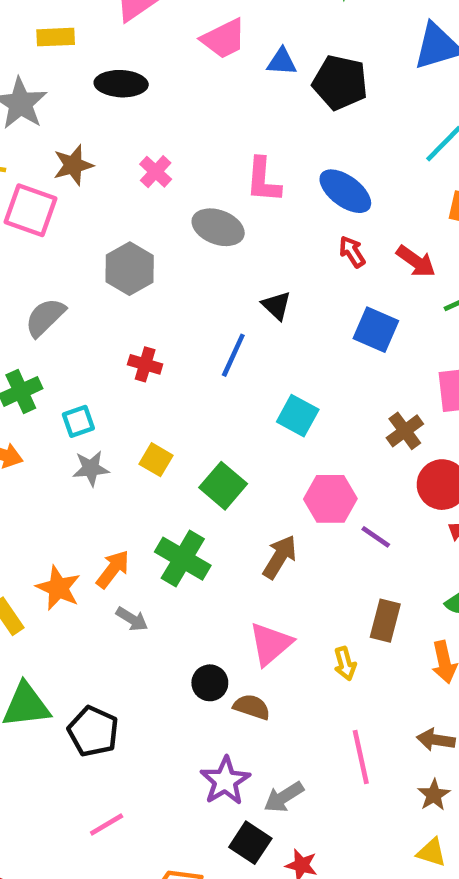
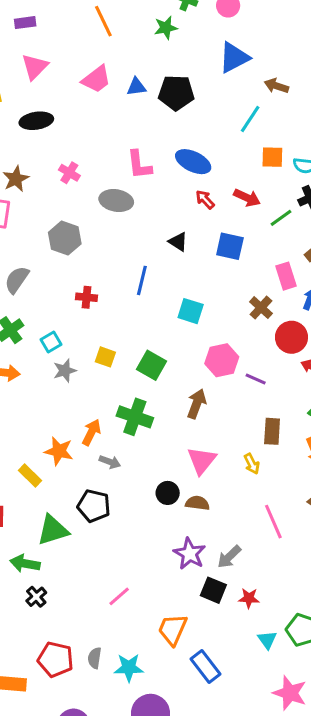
black triangle: (276, 306) -> (178, 242), moved
black pentagon: (93, 731) -> (94, 506), moved

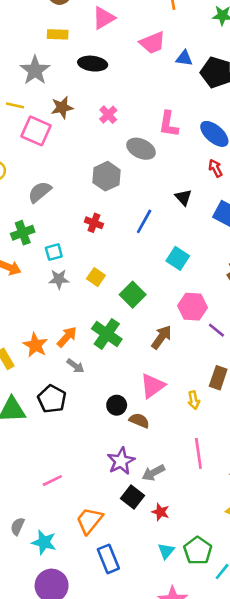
gray hexagon: (65, 238) -> (106, 176), moved

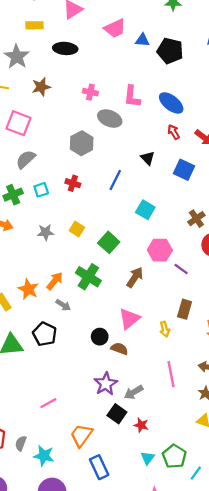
pink cross: (108, 115) -> (90, 92), moved, turned -32
pink square: (36, 131) -> (18, 123), moved
cyan square: (54, 252) -> (41, 190), moved

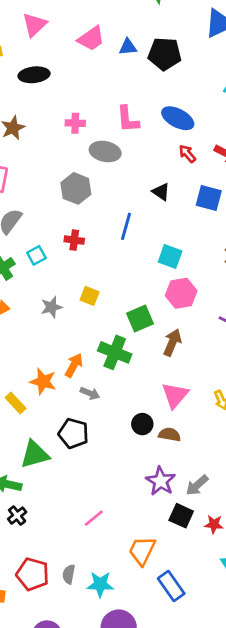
green square: (109, 242) -> (140, 319), moved, turned 35
pink hexagon: (160, 250) -> (181, 293), moved

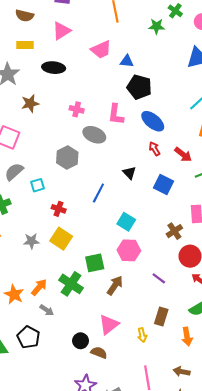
black pentagon: (165, 54) -> (139, 87), moved
red cross: (74, 240) -> (59, 209), moved
cyan square: (36, 255) -> (37, 185), moved
yellow square: (90, 296) -> (61, 239), size x1.5

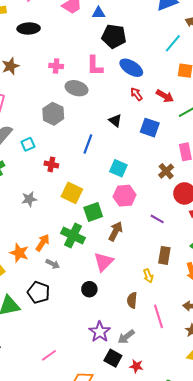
yellow square: (61, 239) -> (72, 193), moved
pink triangle: (109, 324) -> (103, 262), moved
brown semicircle: (99, 353) -> (132, 300), moved, turned -98

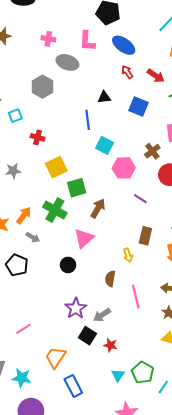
black triangle: (115, 121) -> (104, 97), turned -48
blue line: (88, 144) -> (88, 120), moved, turned -30
yellow square: (72, 193) -> (56, 167), turned 35
pink hexagon: (125, 196) -> (124, 168), moved

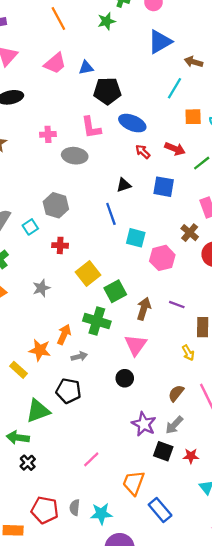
gray hexagon: (43, 87) -> (56, 205), moved
purple line: (140, 199) -> (177, 305), moved
gray arrow: (33, 237) -> (79, 356), turned -32
brown semicircle: (110, 279) -> (176, 393), moved, turned 42

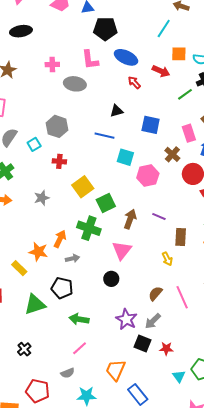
red arrow: (175, 149) -> (161, 71), moved
blue square: (164, 187) -> (151, 125), moved
blue line: (111, 214) -> (105, 136), turned -60
green arrow: (18, 437) -> (79, 319), moved
gray semicircle: (75, 508) -> (68, 373), moved, turned -120

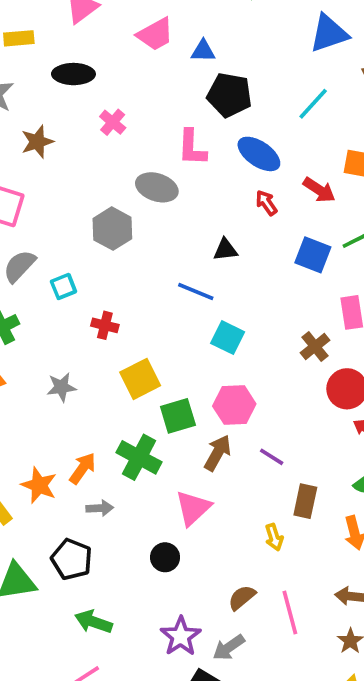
cyan line: (164, 28) -> (313, 104), moved
pink cross: (52, 65) -> (113, 122), moved, turned 32
blue square: (151, 125) -> (313, 255), moved
gray hexagon: (57, 126) -> (112, 229), moved
pink hexagon: (148, 176) -> (234, 405), moved

